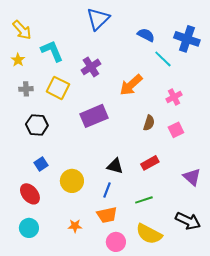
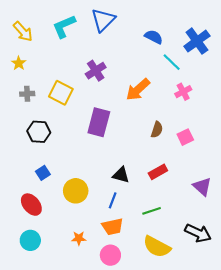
blue cross: (187, 39) -> (197, 41), turned 35
cyan L-shape: (52, 51) -> (64, 26), moved, turned -90
pink cross: (174, 97) -> (183, 92), moved
purple rectangle: (94, 116) -> (99, 122), turned -52
pink circle: (116, 242) -> (110, 255), moved

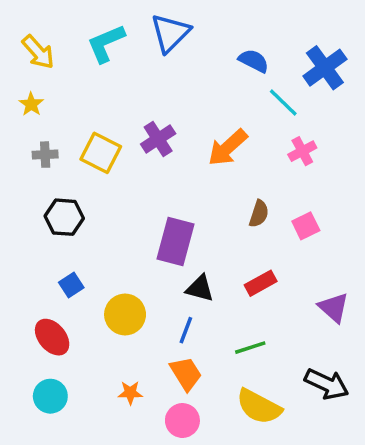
purple cross: (96, 71) -> (158, 139), moved
purple rectangle: (99, 122) -> (175, 241), moved
orange trapezoid: (113, 227) -> (186, 374), turned -110

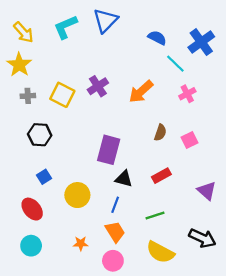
yellow star: (31, 104) -> (19, 65), size x1.6

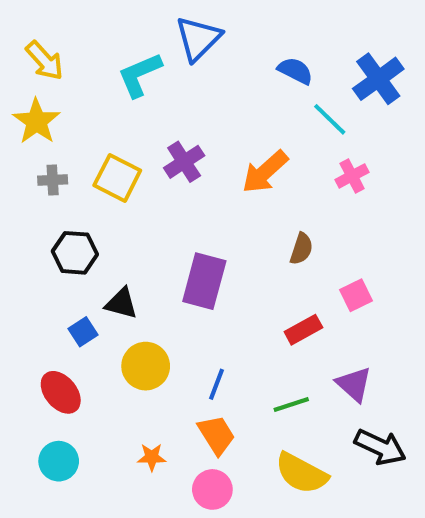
cyan L-shape: (66, 27) -> (140, 75), moved
pink square: (189, 140) -> (356, 295), moved
black triangle: (124, 179) -> (121, 303), moved
purple triangle: (207, 191) -> (354, 384), moved

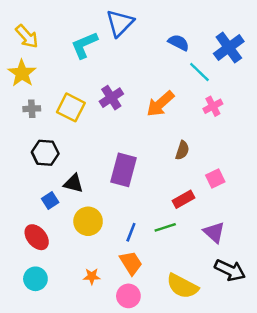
green line: (291, 405) -> (165, 227), moved

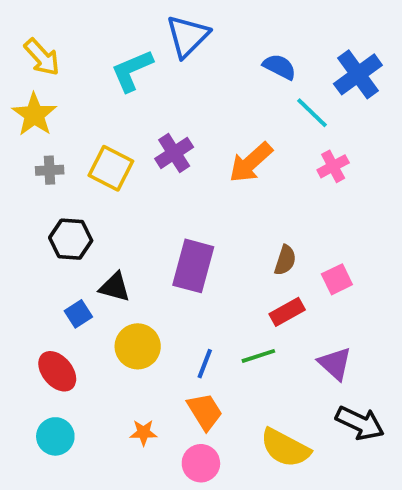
brown semicircle: (182, 150) -> (285, 260), moved

